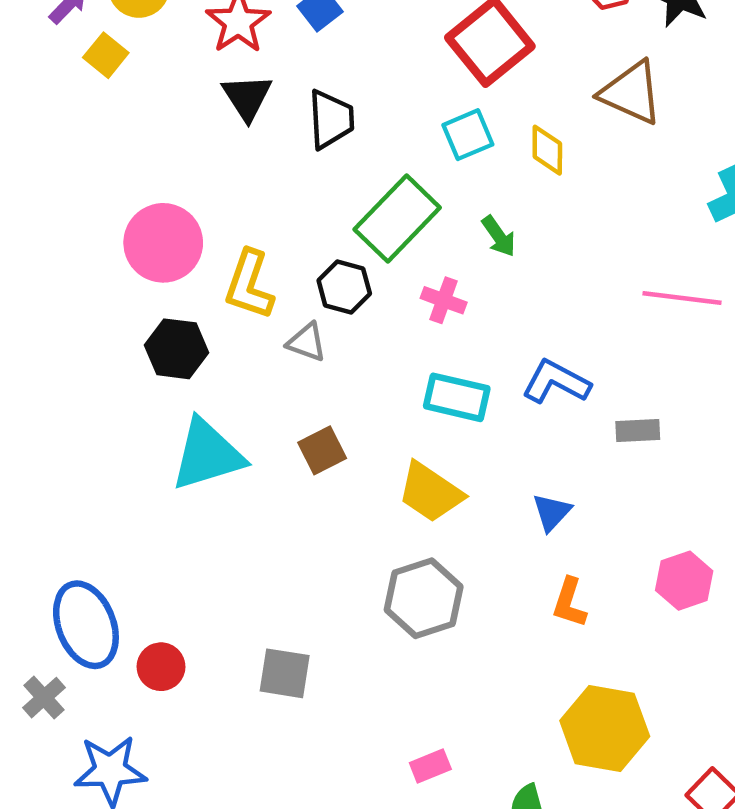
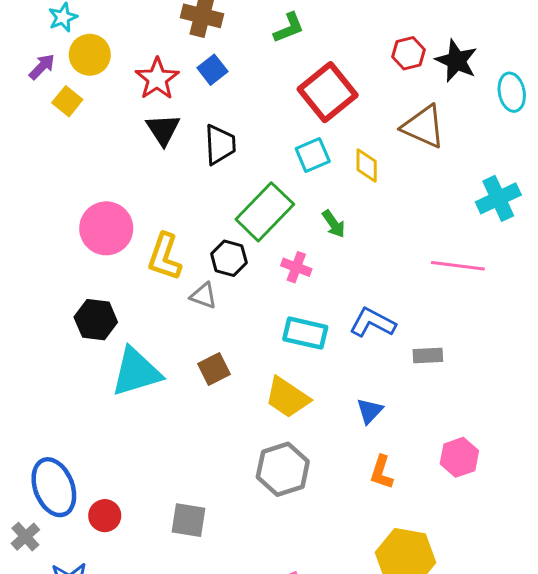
black hexagon: (176, 349) -> (96, 320), moved

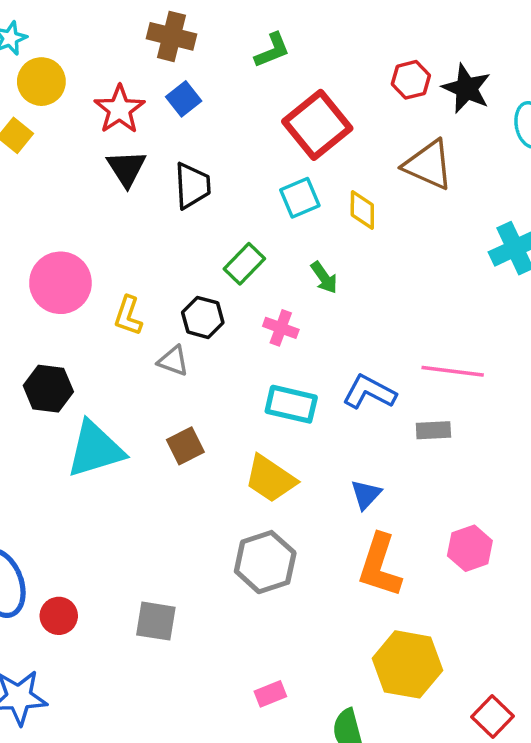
green rectangle: (265, 212) -> (244, 264), size x0.6
yellow L-shape: (165, 257) -> (128, 316), size x0.7
pink line: (458, 266) -> (453, 371), moved
orange L-shape: (382, 472) -> (380, 566), size x1.6

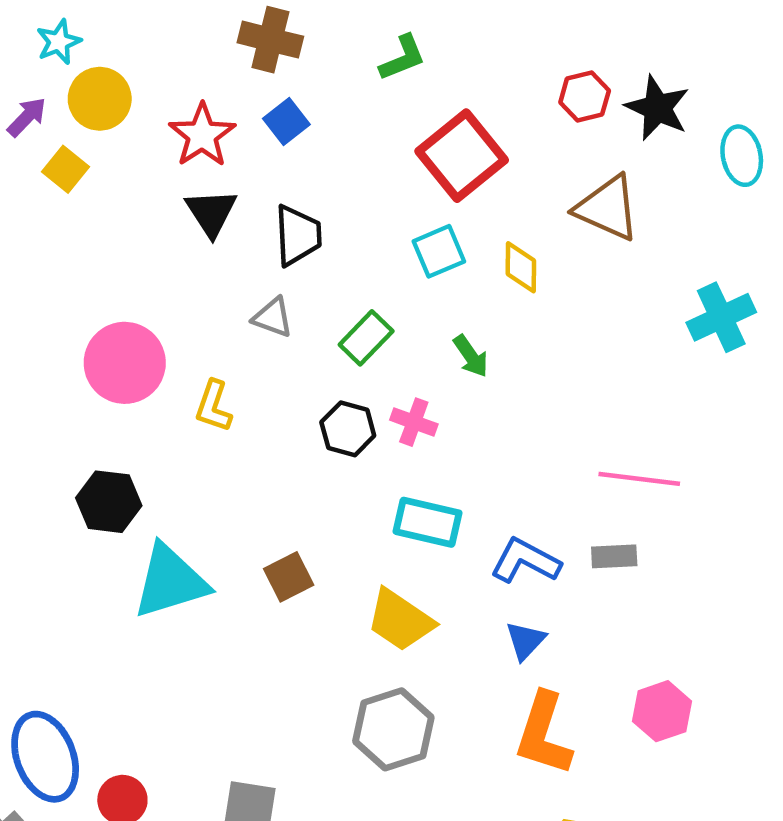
black hexagon: (203, 317) -> (348, 429), moved
gray triangle: (173, 361) -> (273, 317), moved
blue L-shape: (369, 392) -> (525, 561), moved

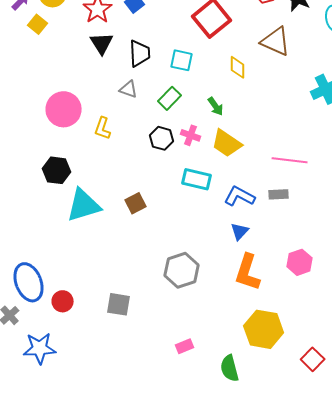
cyan square: (439, 251) -> (182, 60), moved, turned 35
yellow trapezoid: (400, 620) -> (227, 143), moved

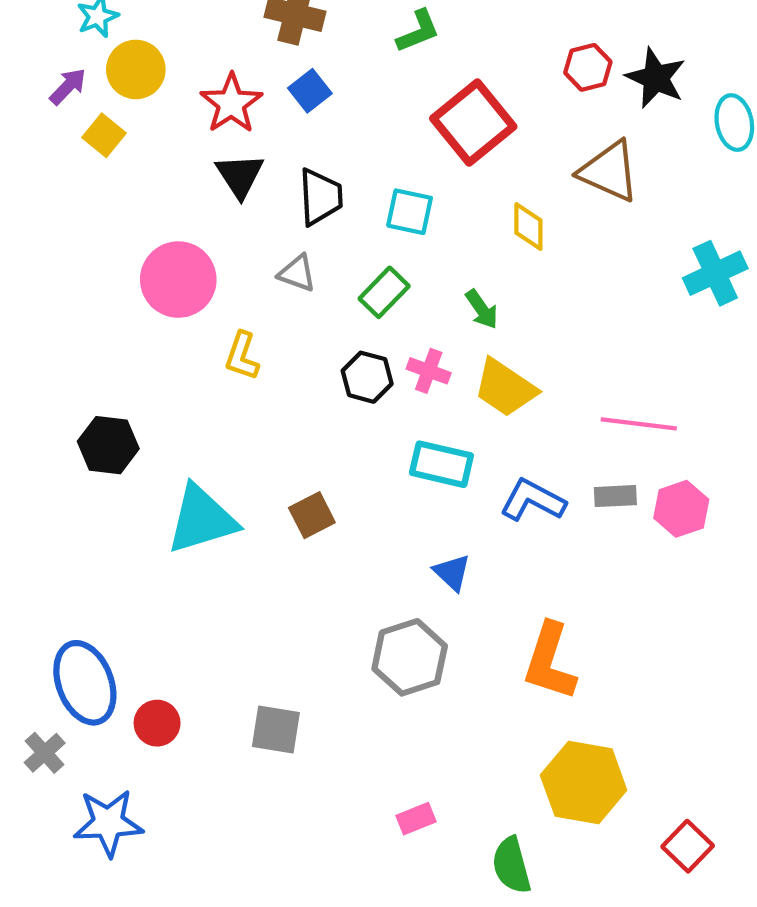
pink circle: (64, 109) -> (178, 280), moved
black hexagon: (57, 170) -> (108, 445), moved
blue triangle: (240, 231) -> (452, 572), moved, turned -30
pink hexagon: (300, 262) -> (681, 509), moved

